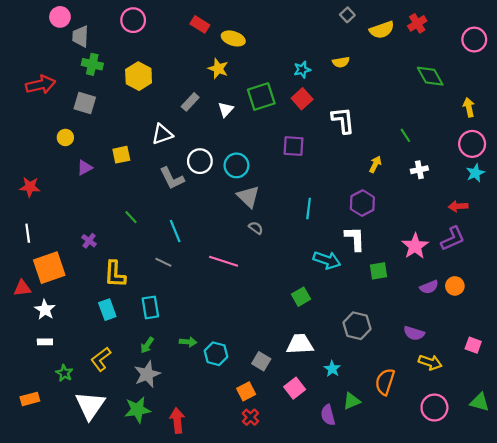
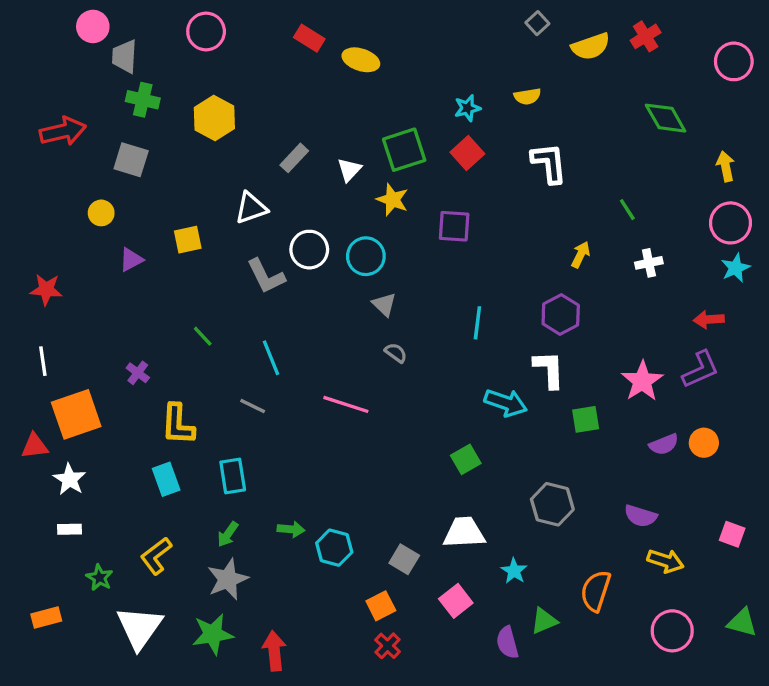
yellow star: (218, 69) -> (393, 200), moved
white L-shape: (343, 120) -> (549, 163), moved
gray triangle: (248, 197) -> (384, 305), size x0.7

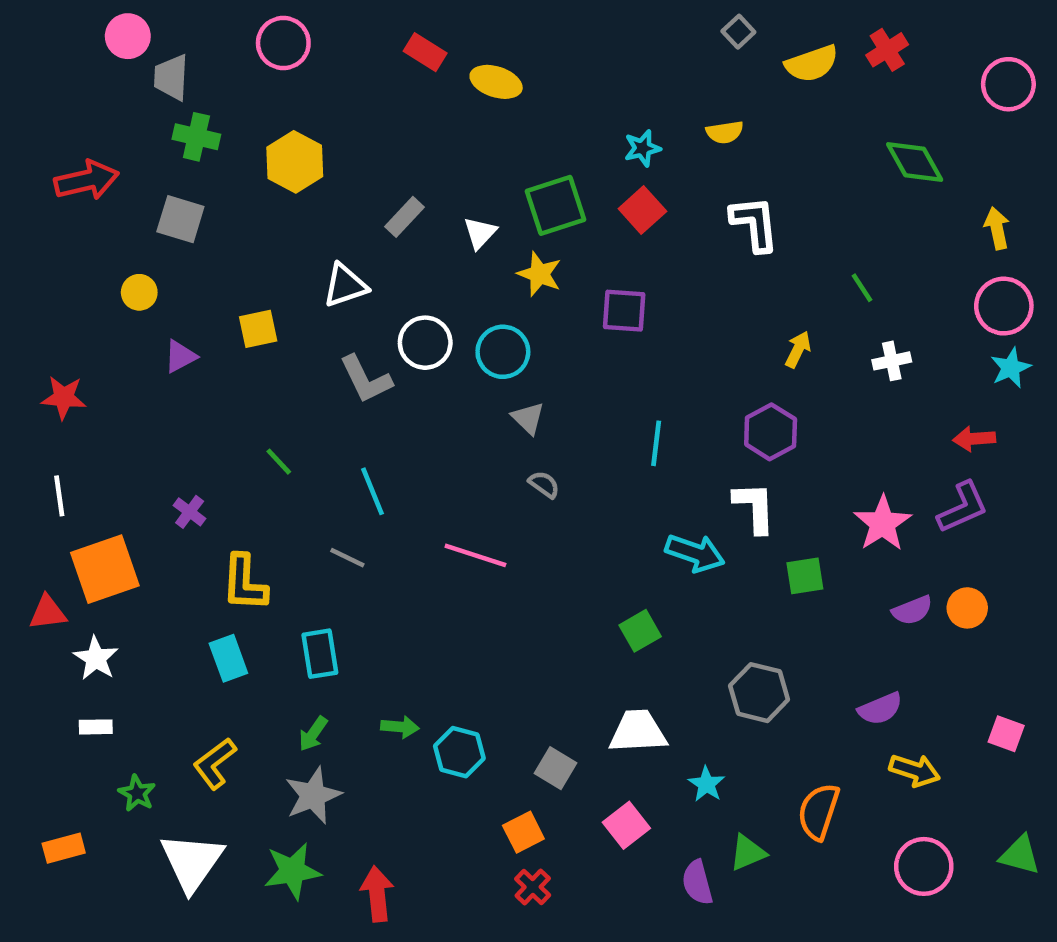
purple semicircle: (641, 516) -> (880, 709), turned -40

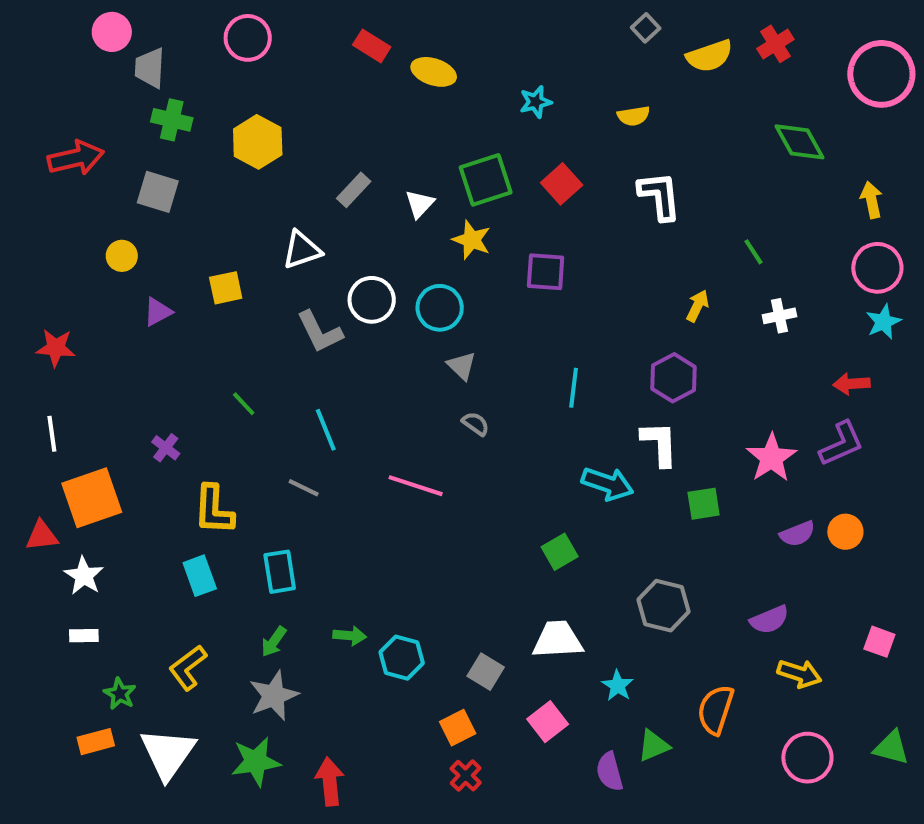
pink circle: (1008, 84) -> (881, 74), size x1.4
cyan star: (642, 148) -> (536, 102), moved
orange rectangle: (64, 848) -> (96, 742), moved

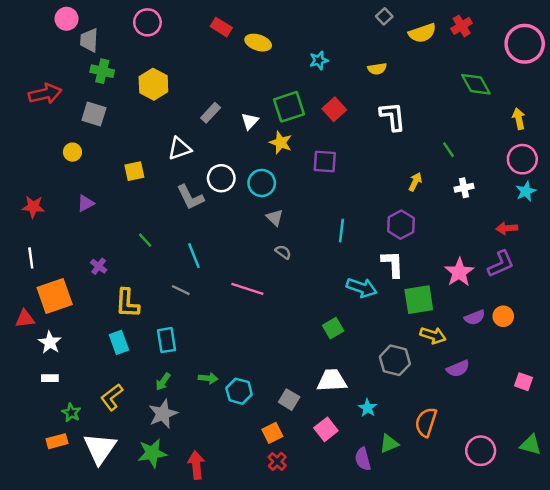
purple triangle: (158, 312) -> (86, 203), moved
green square: (704, 504) -> (419, 300), size x1.5
yellow arrow: (799, 674) -> (433, 335), moved

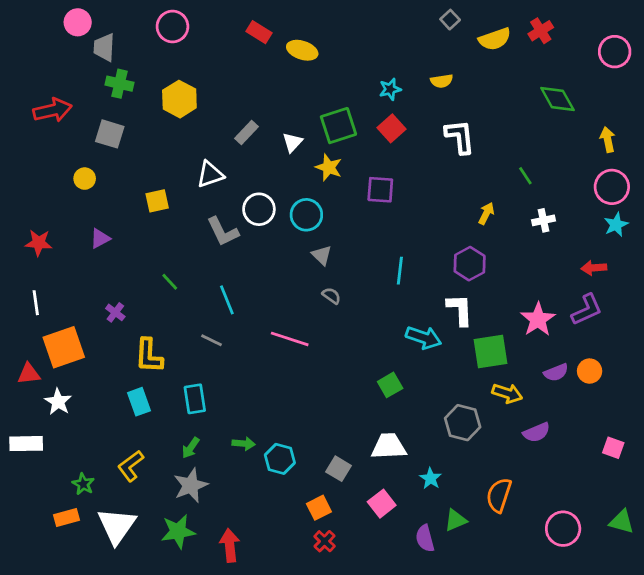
pink circle: (525, 44) -> (615, 52), size x0.7
cyan star: (319, 60) -> (390, 89), moved
white rectangle: (50, 378) -> (26, 444), moved, size x1.6

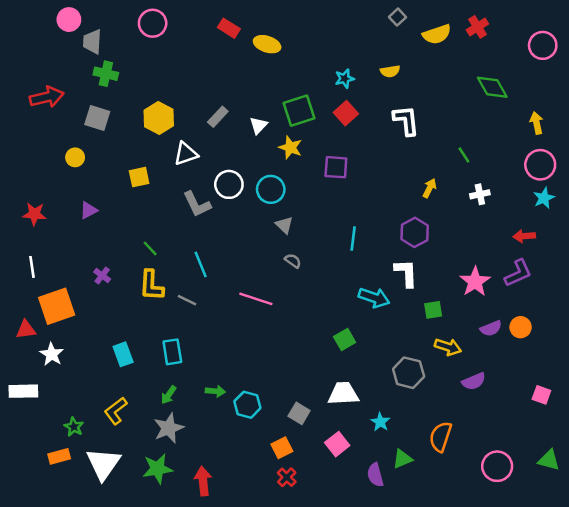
yellow hexagon: (179, 99) -> (159, 118), moved
green square: (491, 351) -> (433, 310), size x0.6
yellow L-shape: (149, 356) -> (151, 285), moved

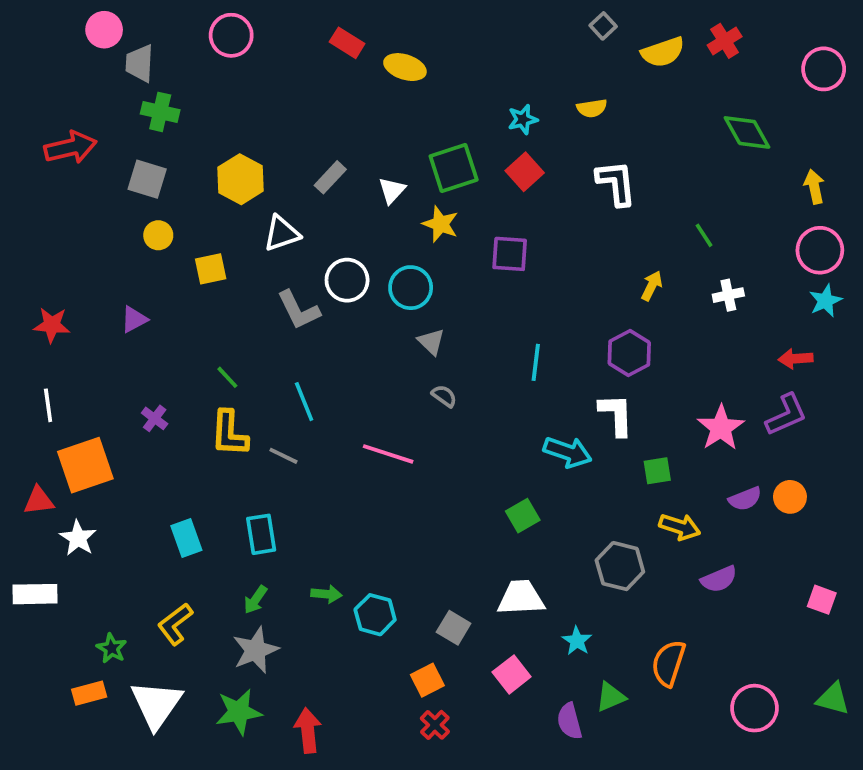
yellow circle: (75, 157) -> (158, 235), moved

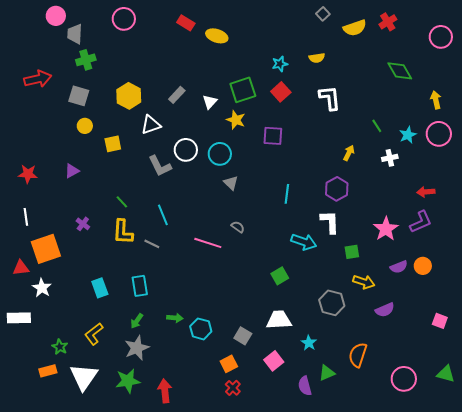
green cross: (160, 112) -> (86, 60), turned -30
cyan star: (825, 301) -> (408, 135), moved
gray semicircle: (444, 396) -> (238, 227), moved

